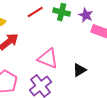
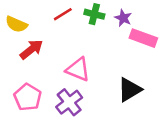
black triangle: (80, 70) -> (130, 90), moved, size x1.5

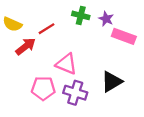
red line: (63, 14) -> (47, 29), moved
pink pentagon: (28, 97) -> (43, 88), moved, turned -30
purple cross: (69, 102) -> (75, 93), moved, turned -35

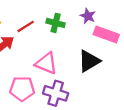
green cross: (81, 15) -> (56, 23), moved
black triangle: (112, 82) -> (89, 61), moved

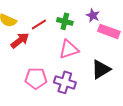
black triangle: (89, 61) -> (101, 69), moved
pink triangle: (46, 63) -> (69, 49), moved, turned -40

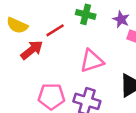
green cross: (65, 21) -> (86, 14), moved

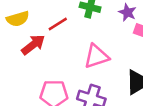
yellow semicircle: (17, 25) -> (18, 19), turned -40

